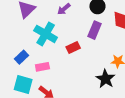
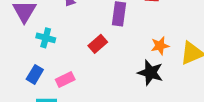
cyan cross: (46, 34) -> (46, 38), moved, size x0.6

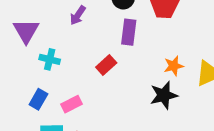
black star: (150, 73) -> (164, 95), turned -30

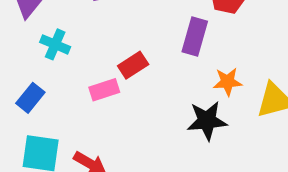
purple rectangle: (129, 32) -> (195, 36), moved
pink rectangle: (71, 104) -> (104, 90), moved

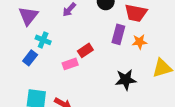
orange star: (228, 82) -> (140, 42), moved
blue rectangle: (30, 98) -> (30, 58), moved

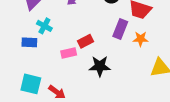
blue rectangle: (30, 58) -> (29, 42), turned 48
black star: (126, 80) -> (100, 66), moved

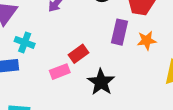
black star: (100, 66) -> (101, 82), turned -30

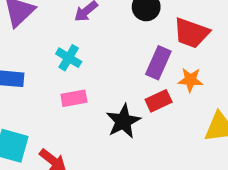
cyan cross: (25, 42) -> (69, 58), moved
red rectangle: (79, 54) -> (159, 101), moved

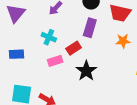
purple rectangle: (158, 63) -> (90, 28), moved
red rectangle: (159, 101) -> (74, 48), moved

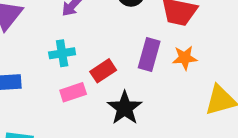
purple rectangle: (90, 28) -> (149, 54), moved
cyan cross: (49, 37) -> (62, 53), turned -32

